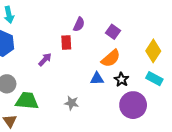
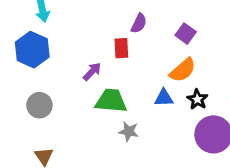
green trapezoid: (27, 101) -> (111, 101), moved

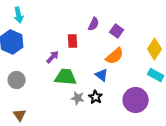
purple semicircle: (139, 23) -> (94, 24), moved
blue triangle: (164, 98) -> (102, 75), turned 40
black star: (197, 99) -> (96, 97), moved

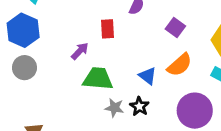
purple square: (117, 31) -> (175, 27), moved
orange semicircle: (115, 56) -> (179, 65), moved
gray circle: (17, 80) -> (24, 68), moved

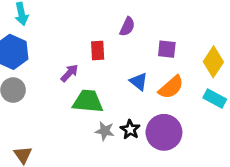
purple square: (175, 27) -> (167, 49), turned -30
blue triangle: (148, 76) -> (139, 82), moved
purple circle: (195, 111) -> (164, 132), moved

